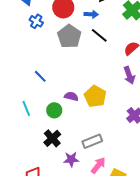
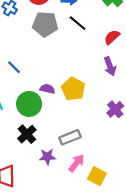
gray pentagon: (69, 36) -> (45, 24), turned -30
green circle: (54, 110) -> (29, 104), size x1.5

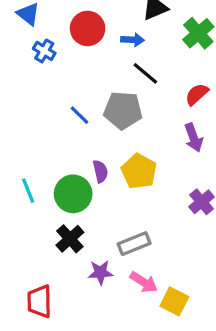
gray pentagon: (45, 24) -> (123, 110), moved
blue line: (14, 67) -> (80, 115), moved
purple semicircle: (47, 89) -> (100, 171), turned 64
pink arrow: (76, 163) -> (144, 282), turned 84

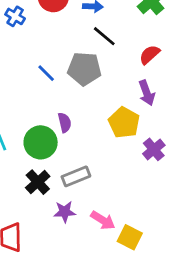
yellow pentagon: (139, 171) -> (124, 123), moved
gray rectangle: (134, 244) -> (76, 176), moved

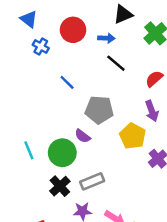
gray pentagon: (84, 69) -> (99, 110), moved
blue line: (46, 73) -> (67, 82), moved
purple semicircle: (65, 123) -> (83, 136), turned 140

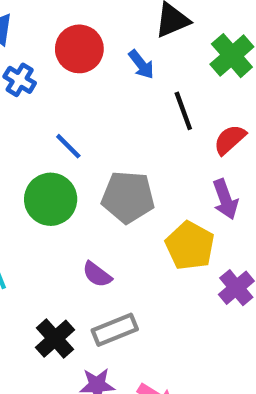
blue arrow: (106, 38) -> (141, 64), turned 49
black line: (116, 63) -> (183, 111), moved, turned 30
purple semicircle: (83, 136) -> (97, 274), moved
green circle: (62, 153) -> (51, 199), moved

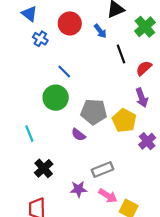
gray pentagon: (128, 197) -> (94, 112), moved
gray rectangle: (115, 330) -> (102, 170), moved
black cross: (55, 339) -> (44, 168), moved

